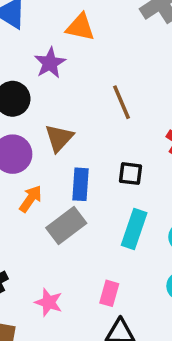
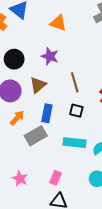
purple star: (50, 63) -> (50, 56), moved, turned -30
brown line: (121, 102) -> (75, 82), moved
cyan rectangle: (134, 229) -> (74, 143), turned 70

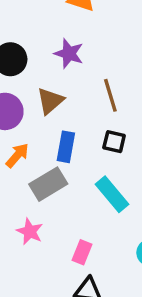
cyan rectangle: (74, 143) -> (112, 194), turned 45
pink star: (20, 179) -> (30, 232), moved

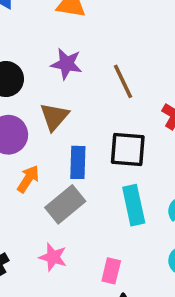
brown line: (110, 95) -> (123, 81), moved
black square: (114, 142) -> (128, 150), size x1.5
cyan rectangle: (112, 194) -> (134, 205), turned 36

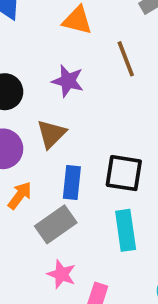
brown line: (123, 81) -> (126, 59), moved
pink star: (53, 257) -> (61, 274), moved

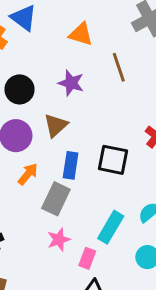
gray rectangle: (56, 224) -> (56, 199), turned -32
cyan rectangle: (126, 230) -> (111, 227), moved, turned 36
pink star: (61, 274) -> (59, 240), turned 30

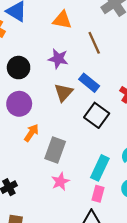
brown triangle: (56, 125) -> (63, 93), moved
black square: (113, 160) -> (97, 115), turned 30
blue rectangle: (71, 165) -> (89, 83), moved, turned -54
pink rectangle: (87, 258) -> (98, 194), moved

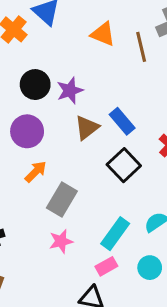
brown line: (94, 43) -> (141, 47), moved
purple star: (58, 59) -> (70, 91), moved, turned 30
pink rectangle: (98, 194) -> (106, 266), turned 35

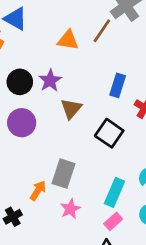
orange triangle: (103, 34) -> (68, 40), moved
brown line: (141, 47) -> (102, 31), turned 60
blue rectangle: (122, 121) -> (118, 85), moved, turned 70
orange arrow: (36, 172) -> (38, 191), moved

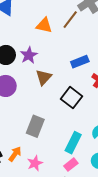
blue rectangle: (118, 85) -> (80, 62), turned 48
orange arrow: (38, 191) -> (15, 154), moved
pink star: (70, 209) -> (35, 163), moved

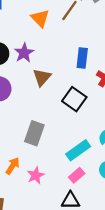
orange triangle: (44, 25) -> (40, 18), turned 36
blue rectangle: (80, 62) -> (82, 58), turned -60
cyan rectangle: (73, 143) -> (78, 150), turned 30

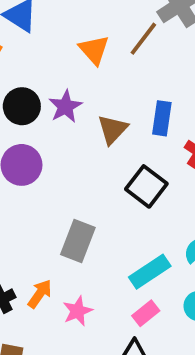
brown triangle: (42, 77) -> (113, 129), moved

